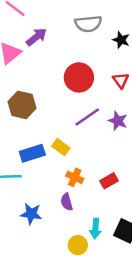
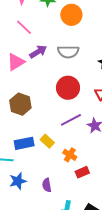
gray semicircle: (88, 24) -> (68, 52), moved
orange cross: (75, 177) -> (70, 155), moved
blue star: (31, 214) -> (18, 181), moved, turned -30

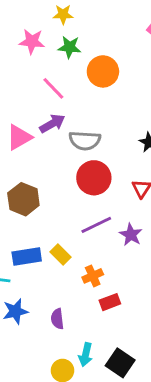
pink line: (24, 27) -> (53, 88), moved
gray semicircle: (68, 52) -> (85, 141), moved
orange cross: (70, 155) -> (93, 276), turned 32

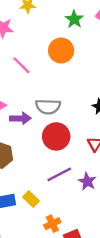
green star: (70, 47) -> (74, 19), moved, turned 30
purple arrow: (52, 124) -> (20, 118), moved, turned 30
orange cross: (93, 276) -> (52, 224), moved

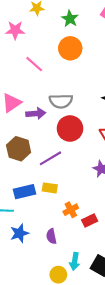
green star: (74, 19) -> (70, 19), moved
purple line: (59, 174) -> (51, 158), moved
yellow rectangle: (31, 199) -> (50, 188), turned -32

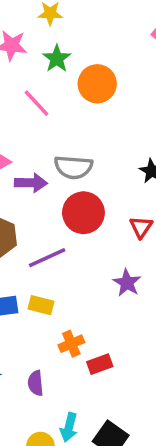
green star: (70, 19) -> (57, 59), moved

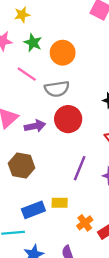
gray semicircle: (73, 167) -> (57, 89), moved
red circle: (83, 213) -> (68, 119), moved
purple line: (47, 258) -> (80, 168), moved, turned -30

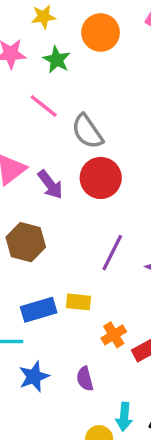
orange circle: (63, 53) -> (101, 32), moved
gray semicircle: (57, 89) -> (87, 131), turned 60
purple arrow: (35, 126) -> (50, 185), turned 60

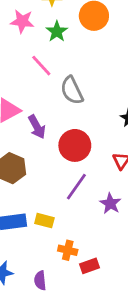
red circle: (101, 178) -> (75, 145), moved
orange cross: (114, 335) -> (68, 250), turned 36

